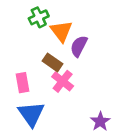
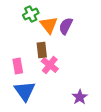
purple semicircle: (79, 46) -> (66, 26), moved
brown rectangle: (53, 62) -> (42, 50), turned 49

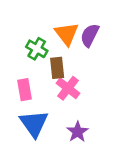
green cross: (31, 14) -> (37, 49), moved, turned -35
purple star: (80, 97) -> (77, 132), moved

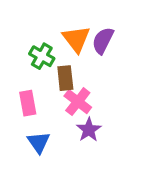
blue triangle: (34, 124) -> (39, 142), size x0.7
purple star: (77, 132) -> (89, 130), moved

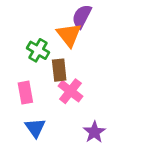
purple semicircle: (103, 41) -> (82, 16), moved
purple star: (89, 130) -> (94, 132), moved

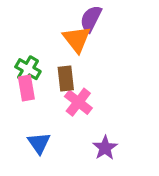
green cross: (38, 50) -> (28, 69), moved
pink rectangle: (25, 93) -> (26, 88), moved

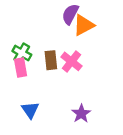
orange triangle: (77, 39) -> (84, 25), moved, turned 40
pink cross: (78, 102) -> (72, 61), moved

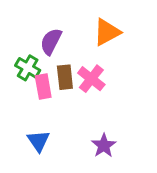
purple semicircle: (70, 14) -> (51, 41), moved
pink rectangle: (21, 68) -> (43, 86), moved

